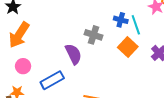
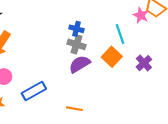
blue cross: (121, 20) -> (76, 29), moved
purple semicircle: (73, 54) -> (80, 64), moved, turned -95

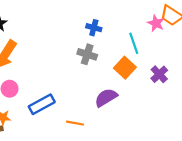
blue cross: (76, 29) -> (94, 28), moved
purple semicircle: (80, 64) -> (106, 98), moved
orange line: (74, 109) -> (75, 123), moved

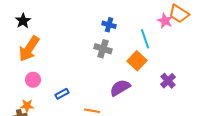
purple cross: (159, 74) -> (168, 81), moved
blue rectangle: (42, 104) -> (62, 94), size x0.6

